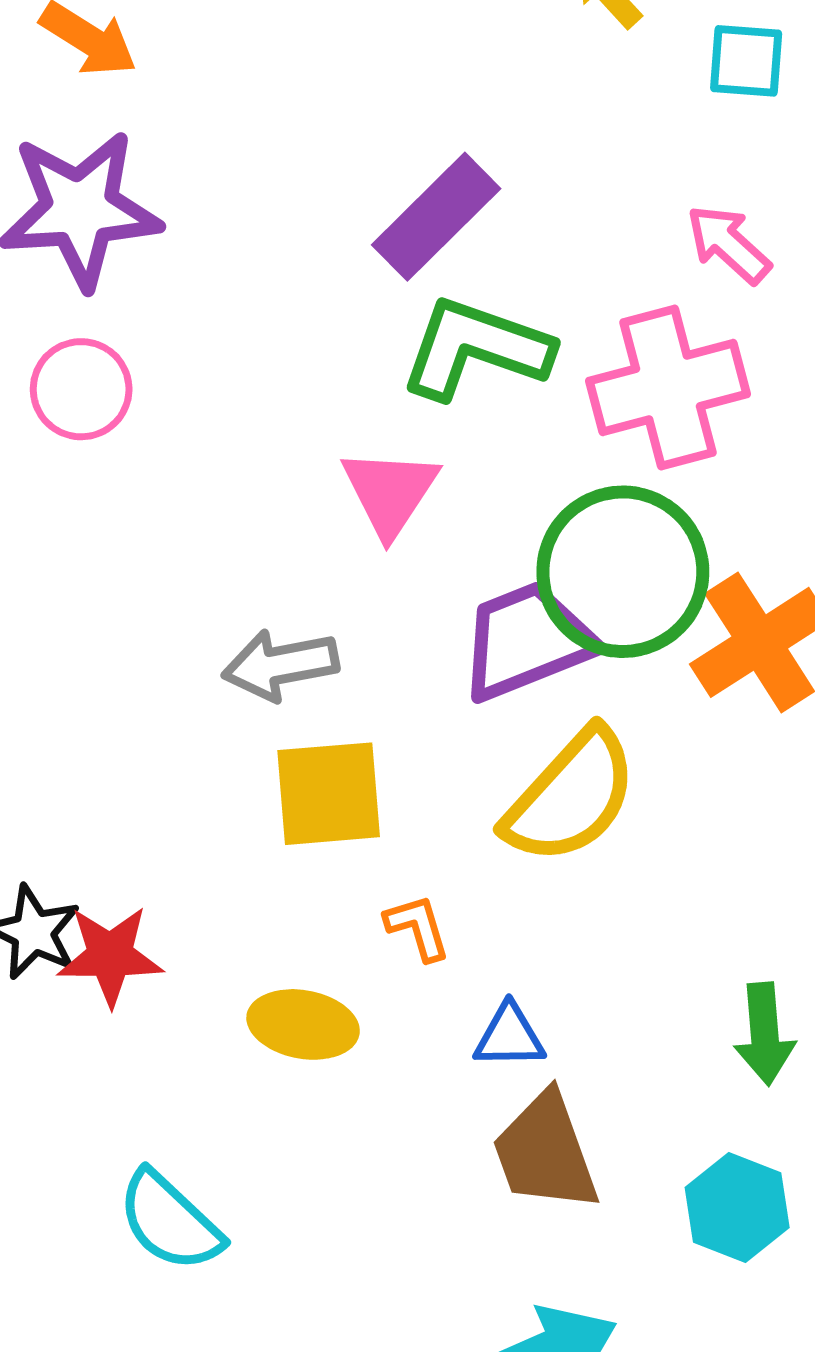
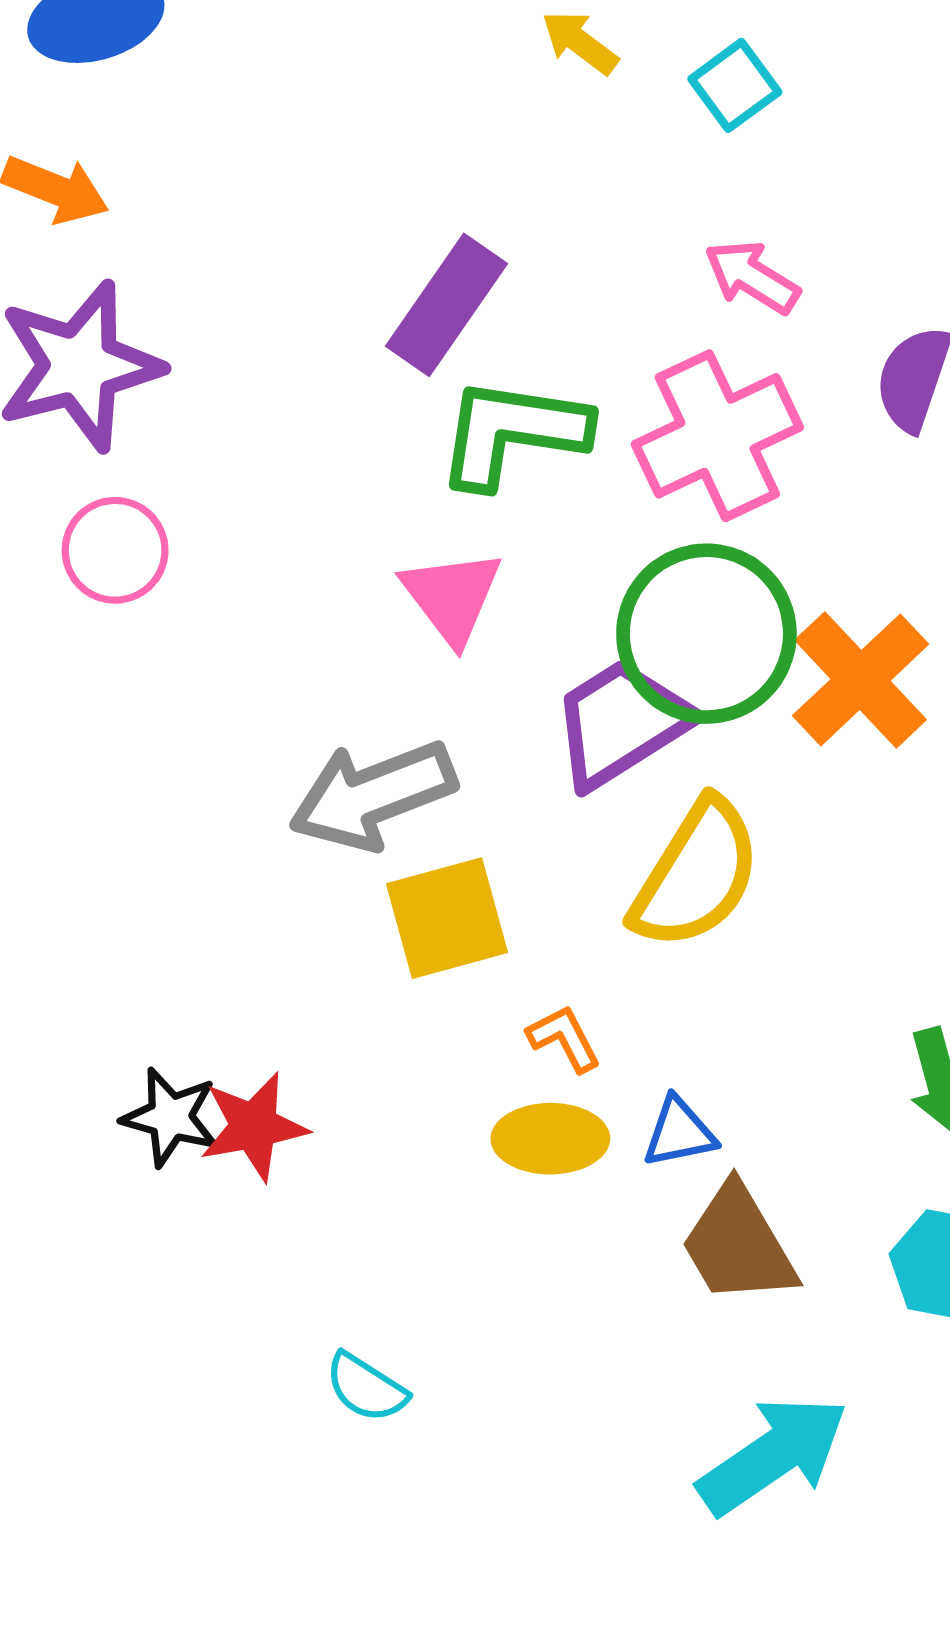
cyan square: (746, 61) -> (735, 85), turned -30
gray arrow: (280, 665) -> (373, 795), size x1.4
yellow ellipse: (303, 1024) -> (550, 1139), moved
cyan semicircle: (170, 1221) -> (366, 1388), size x0.7

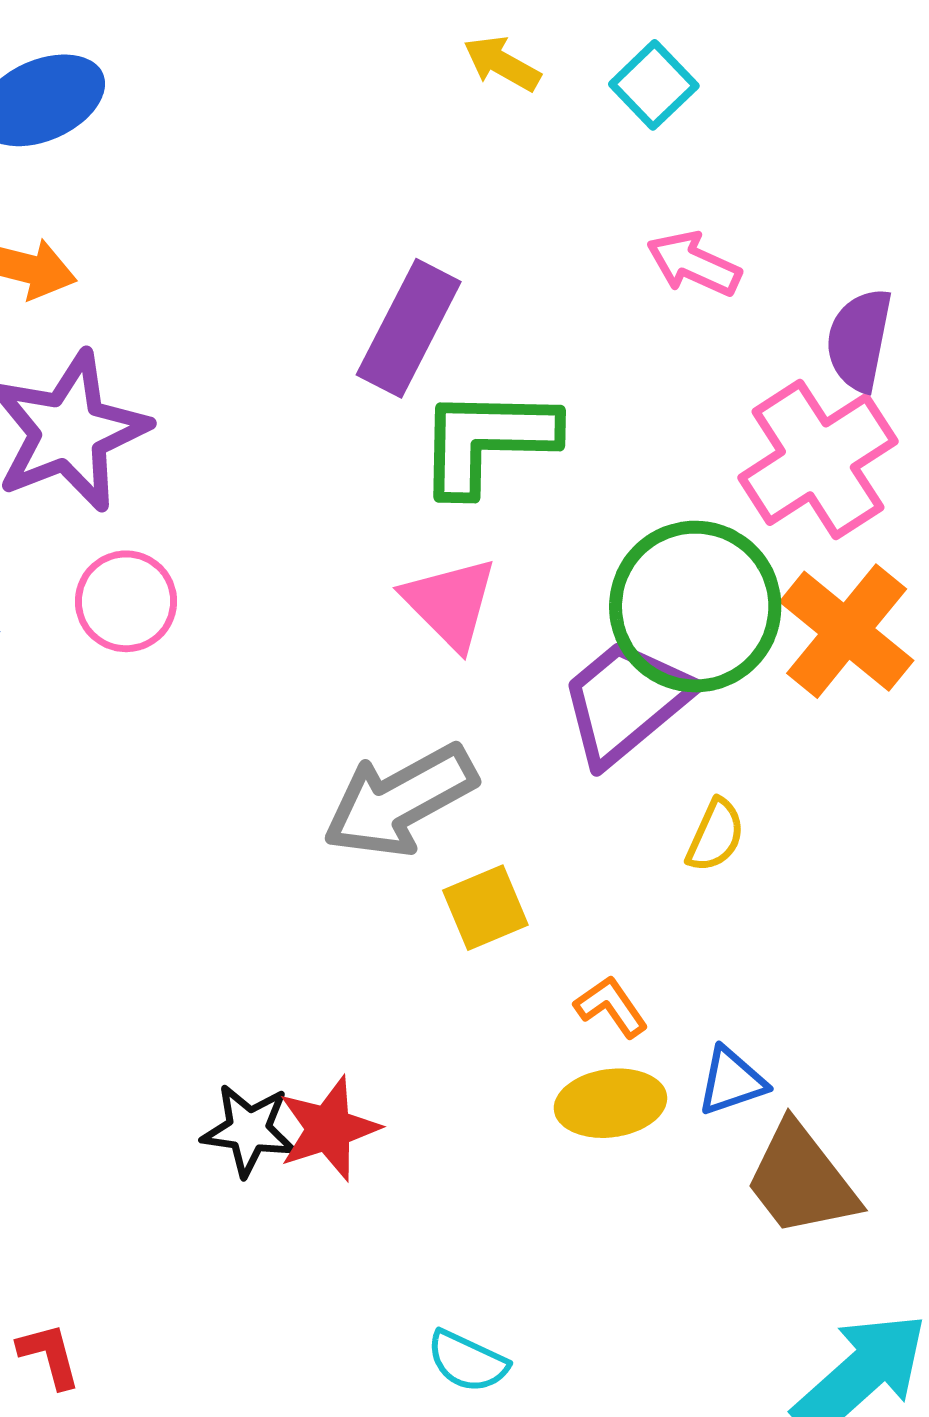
pink cross: (717, 436) -> (818, 459), moved
yellow semicircle: (696, 875) -> (715, 835), size x0.5
yellow square: (447, 918) -> (485, 908), size x0.7

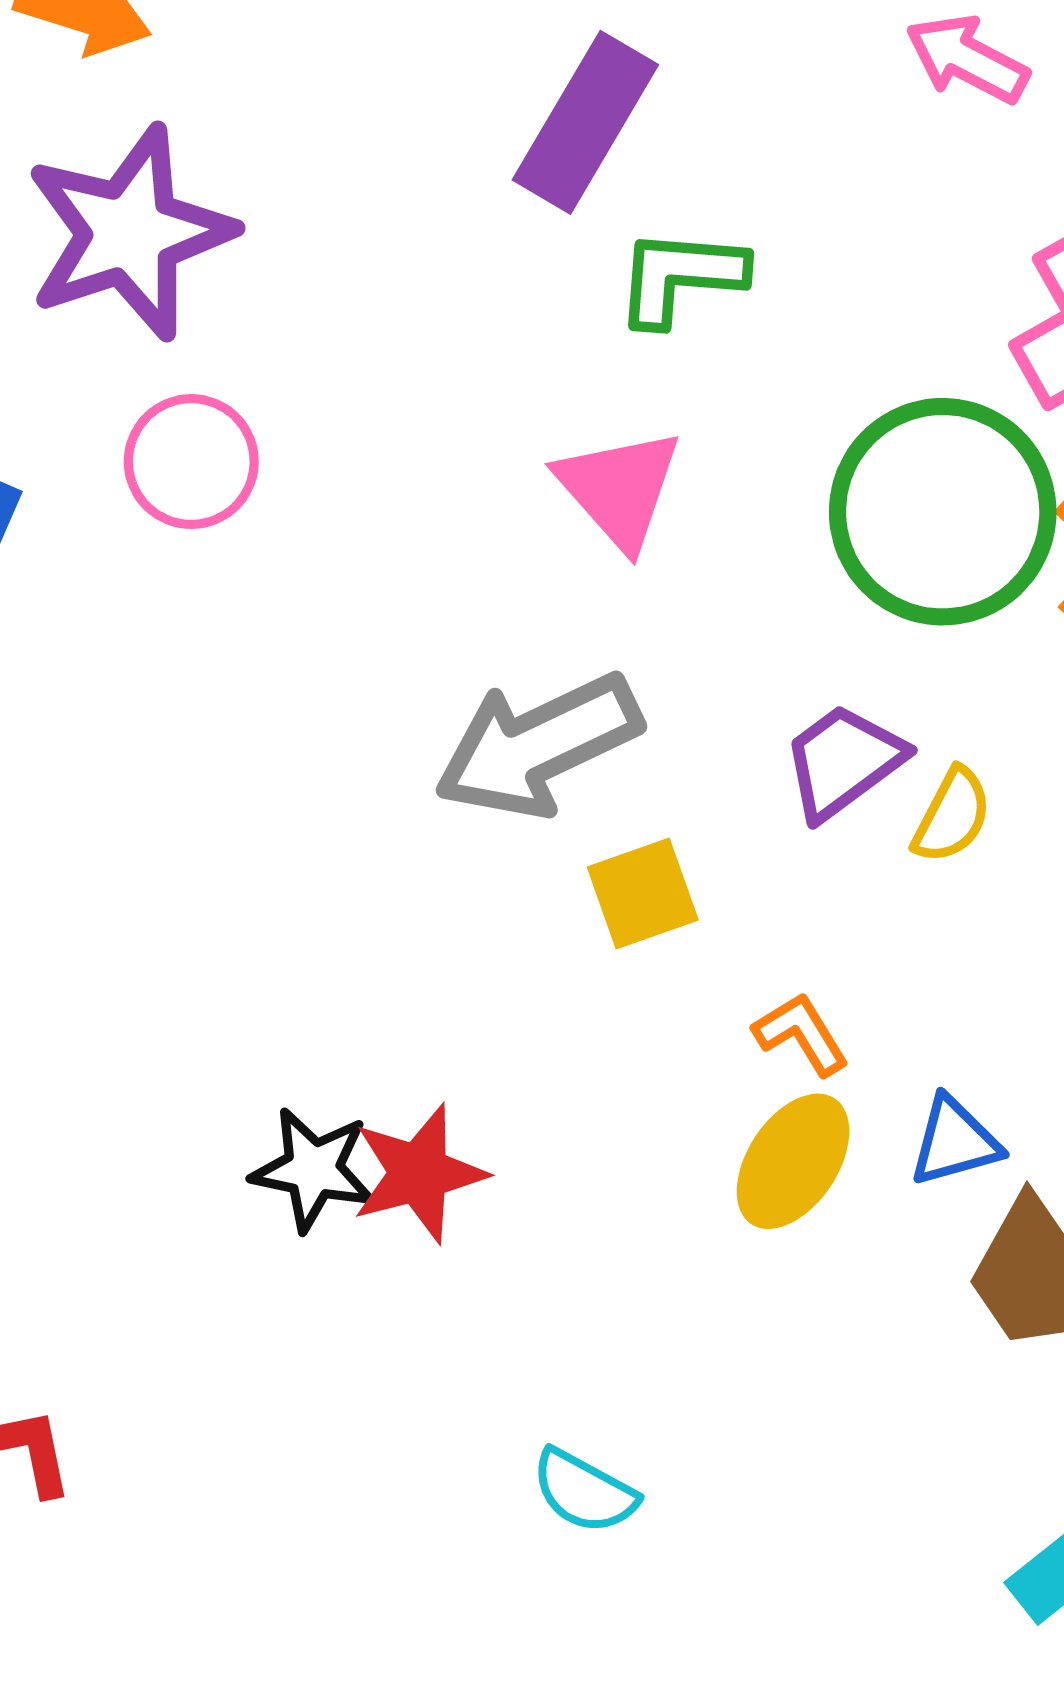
green L-shape: (487, 441) -> (680, 277), size x0.7
purple trapezoid: (625, 702) -> (843, 761), moved, size x0.7
yellow ellipse: (610, 1103) -> (793, 1161), turned -52

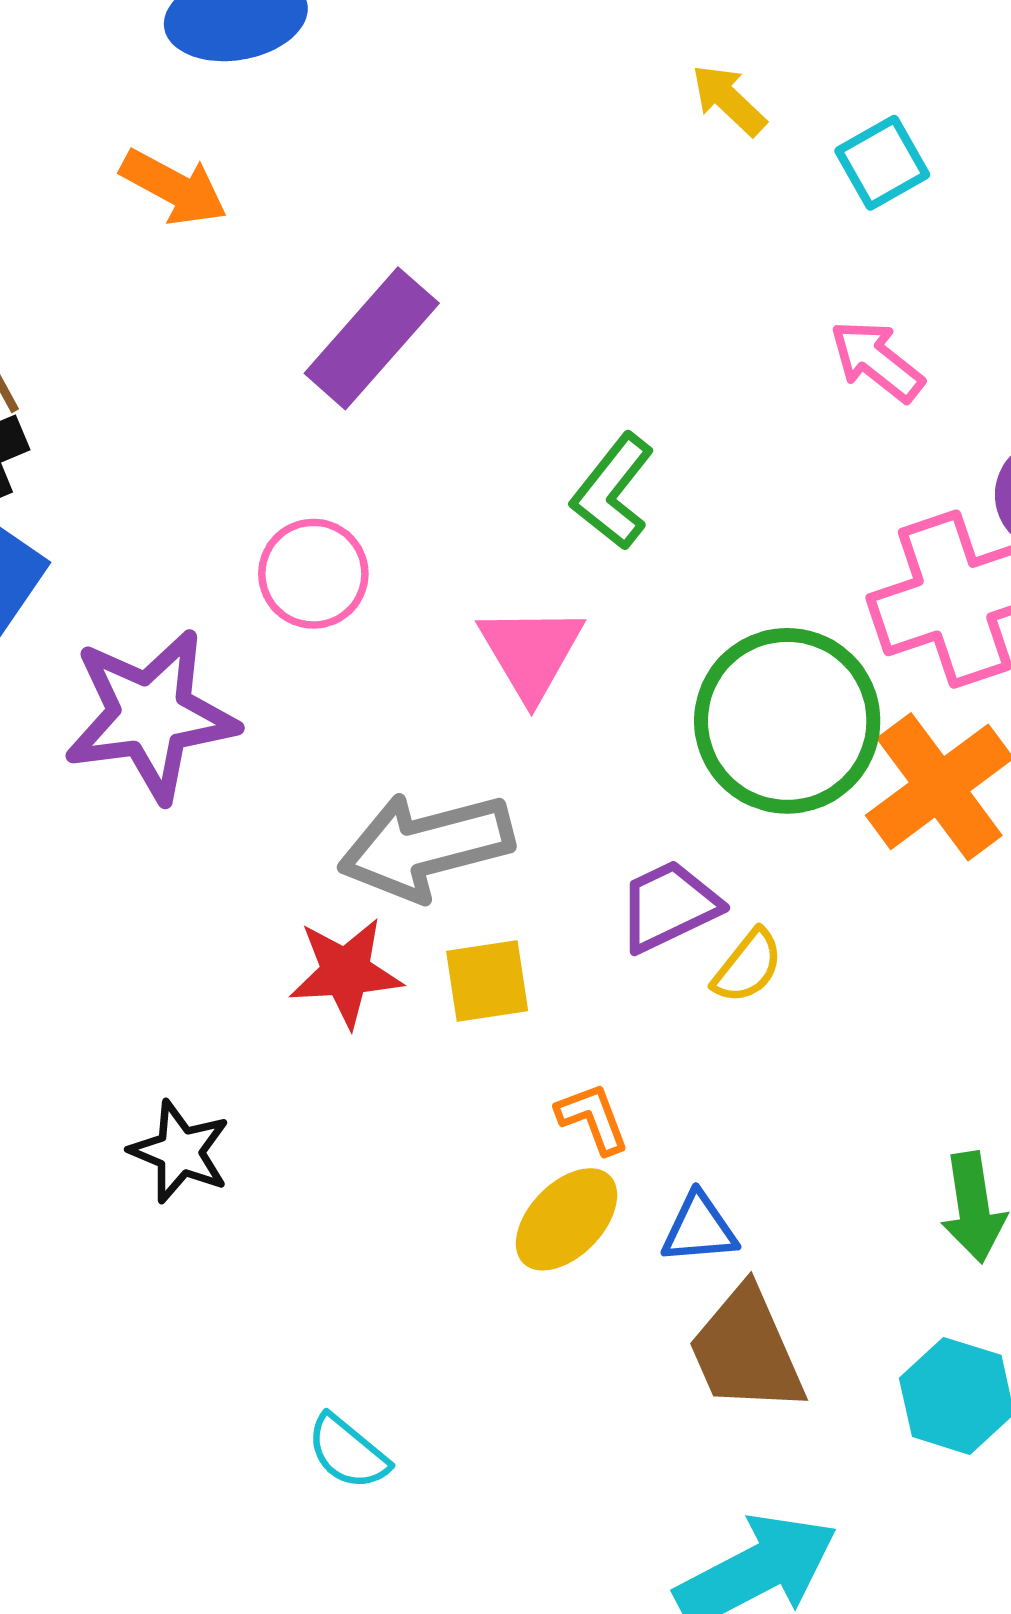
purple rectangle: (585, 122) -> (372, 338), moved
purple star: (129, 233) -> (151, 715), moved
green L-shape: (680, 277) -> (613, 491), turned -67
pink circle: (191, 462) -> (313, 574), moved
red star: (419, 1173) -> (346, 972), moved

